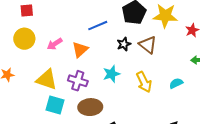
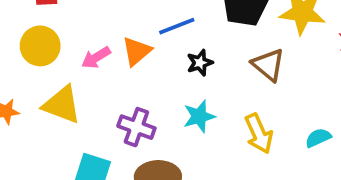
black star: (124, 44) -> (200, 63), moved
orange triangle: (80, 50) -> (137, 51), moved
yellow triangle: (47, 79) -> (62, 105), moved

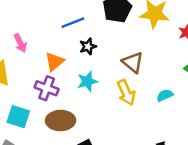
orange triangle: (137, 51) -> (54, 62), moved
pink arrow: (96, 58) -> (20, 43), turned -84
brown triangle: (268, 65) -> (133, 62), moved

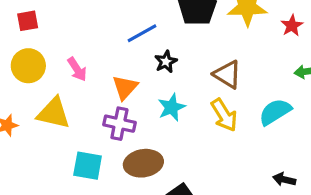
cyan semicircle: (165, 95) -> (275, 112), size x1.5

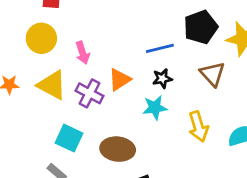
blue line: (142, 33) -> (160, 48), moved
black star: (166, 62) -> (162, 78), moved
brown triangle: (227, 74) -> (213, 74), moved
purple cross: (119, 124) -> (90, 93), moved

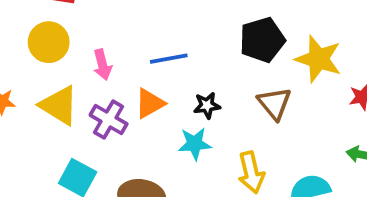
blue line: (160, 48) -> (169, 59), moved

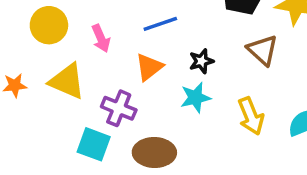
purple cross: (109, 119) -> (119, 108), moved

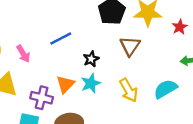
brown triangle: (263, 50) -> (130, 46), turned 30
orange triangle: (149, 67) -> (65, 84), moved

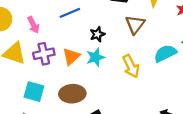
cyan semicircle: (166, 89) -> (165, 53), moved
purple cross: (42, 98) -> (44, 54), moved, turned -30

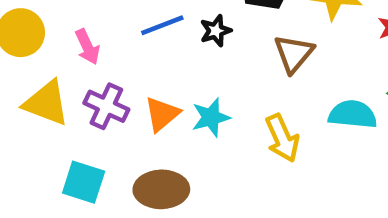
black star: (97, 34) -> (216, 31), moved
cyan semicircle: (165, 53) -> (353, 114), turned 30
purple cross: (44, 54) -> (106, 106), turned 35

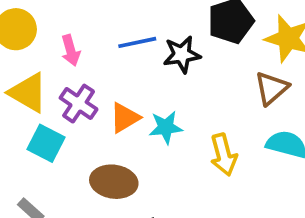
black star: (216, 31) -> (182, 54), size x1.4
brown triangle: (294, 54) -> (271, 88), moved
cyan square: (84, 182) -> (46, 143), moved

